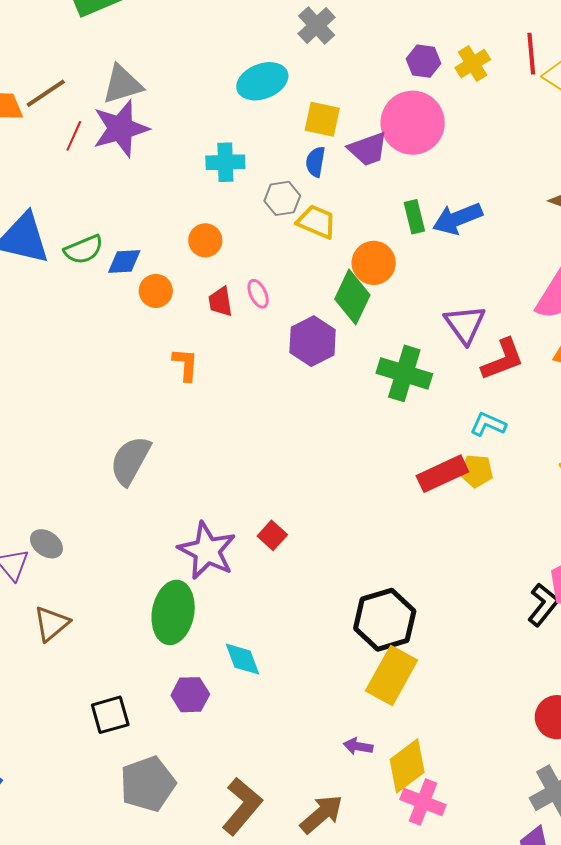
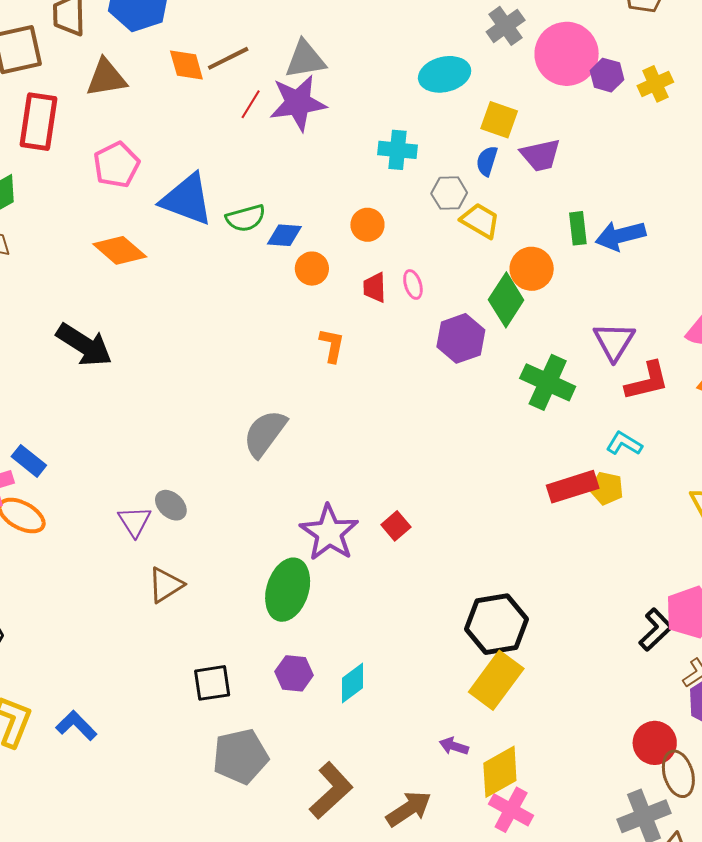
pink circle: (413, 123) -> (567, 54), moved
cyan diamond: (243, 659) -> (352, 683), moved, turned 66

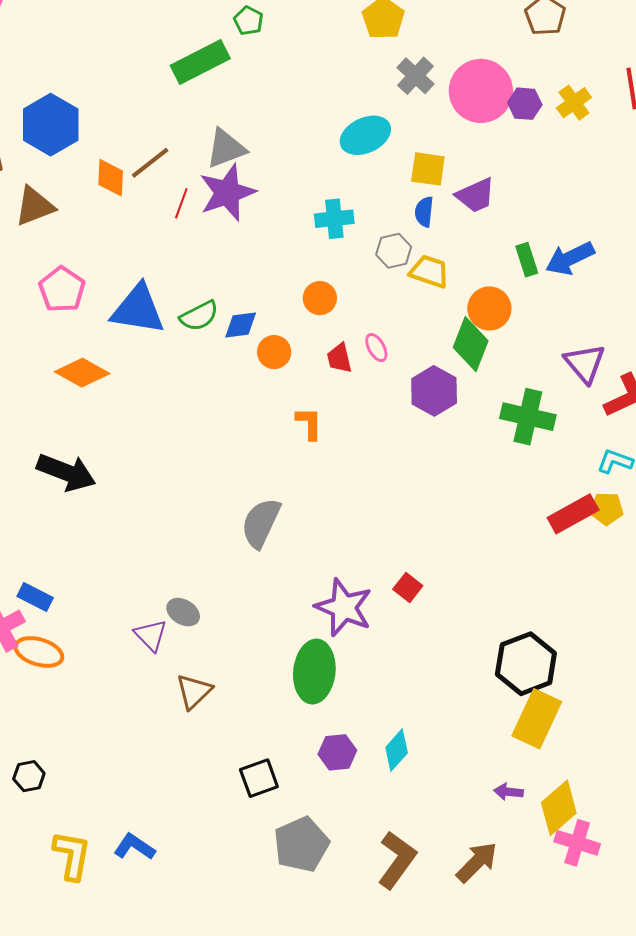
orange diamond: (186, 65) -> (111, 178), turned 30

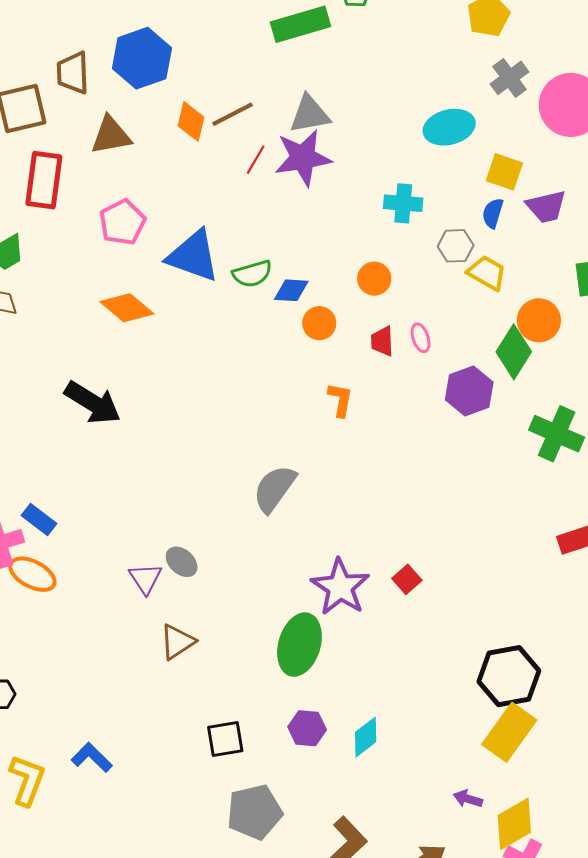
blue L-shape: (134, 847) -> (92, 757), moved

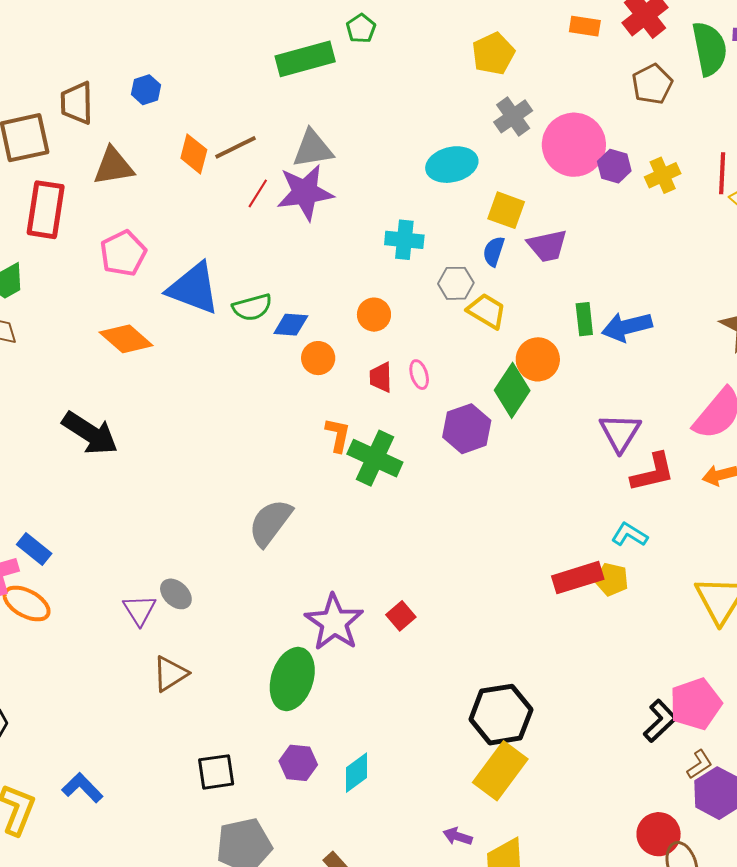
blue hexagon: (142, 58) -> (146, 90), size x0.5
green cross: (557, 434) -> (375, 458), moved

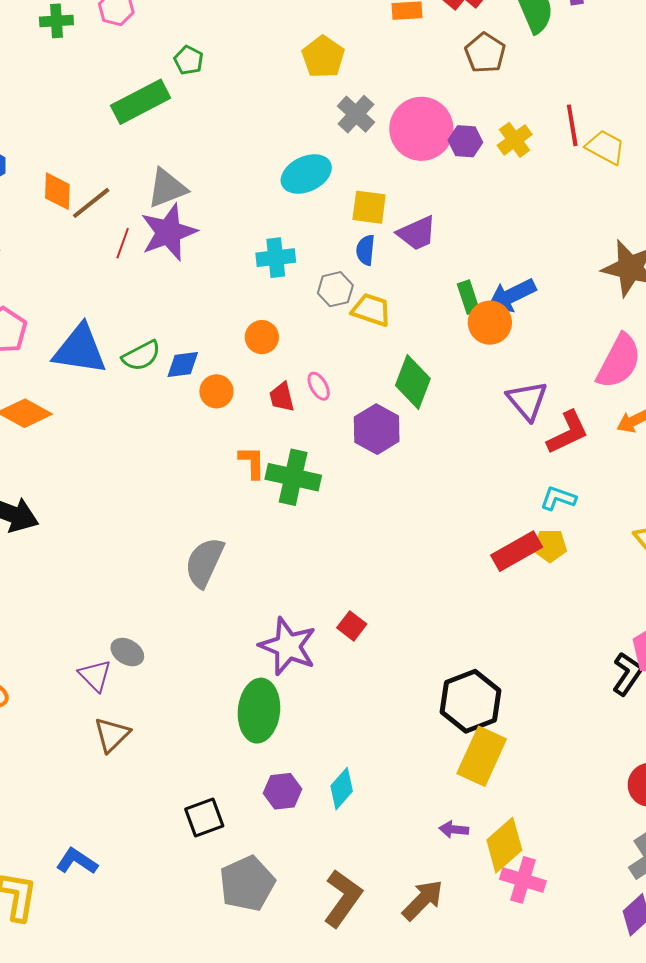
orange diamond: (194, 154) -> (57, 191), moved
orange circle: (538, 359) -> (490, 323), moved
brown triangle: (170, 674) -> (112, 735), moved

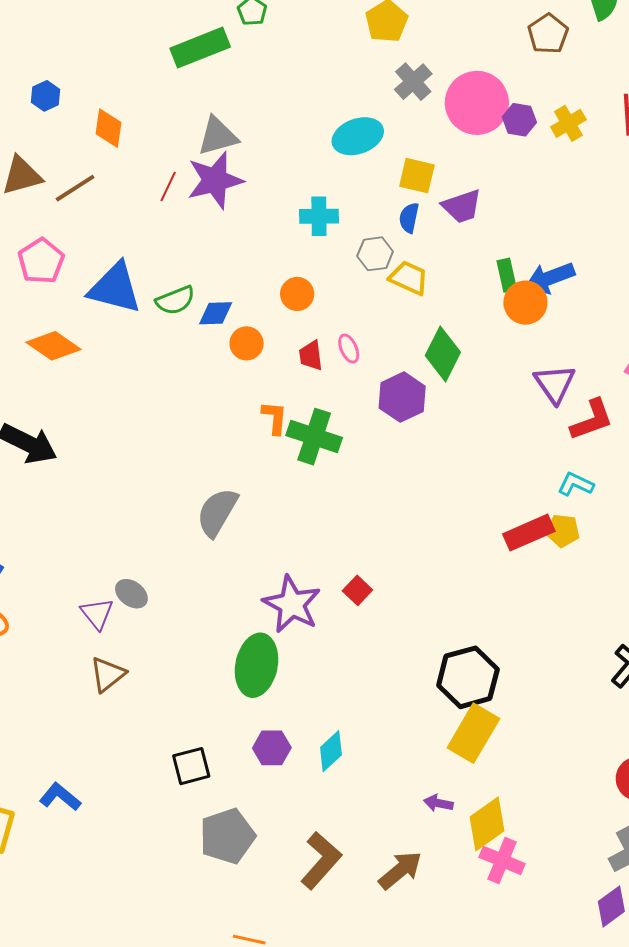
brown line: (91, 203) -> (75, 188), moved

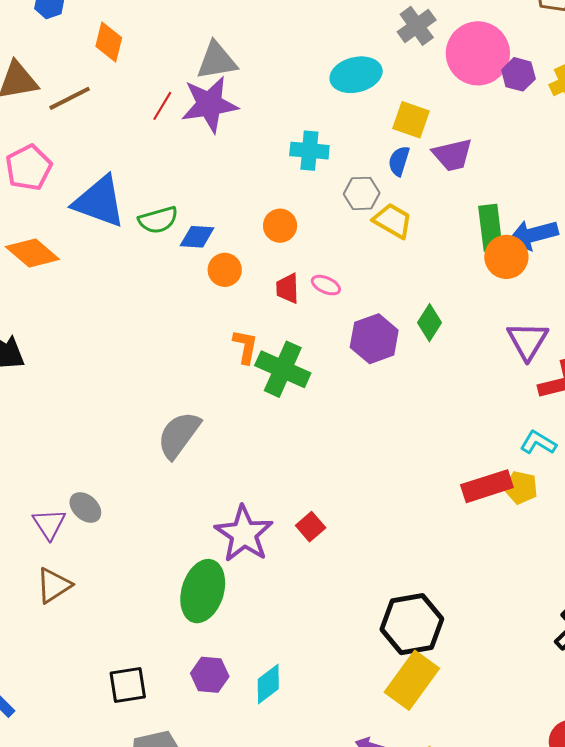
green rectangle: (507, 275) -> (490, 228), size x1.4
pink ellipse: (349, 349) -> (326, 285), turned -48
green diamond: (443, 354) -> (429, 323), moved, size x0.7

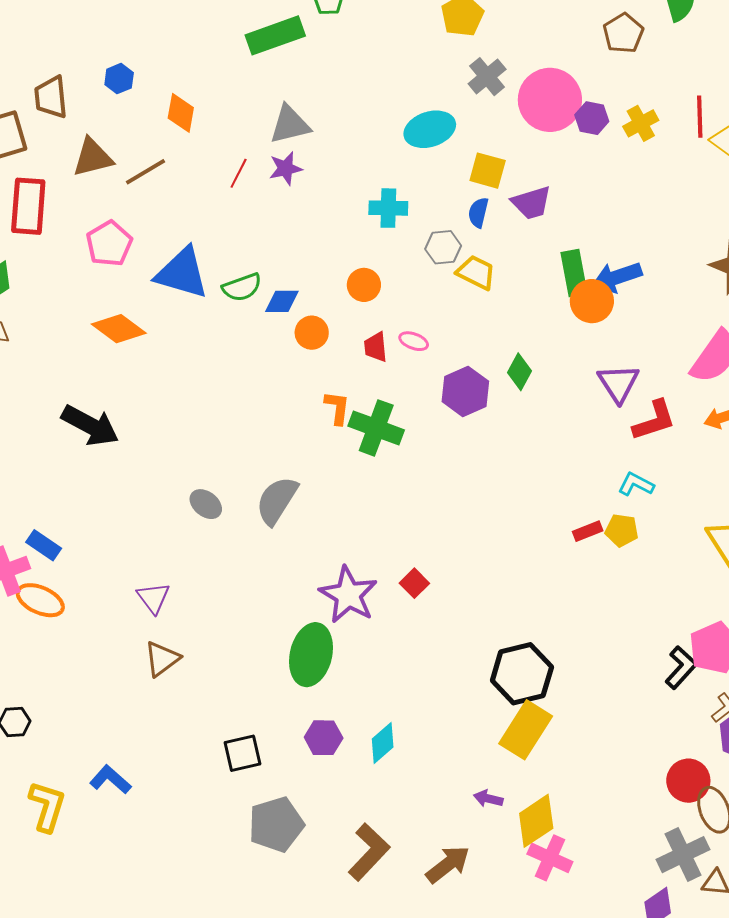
purple star: (210, 104) -> (286, 168), size x0.6
red rectangle: (487, 486) -> (588, 531), size x0.6
gray ellipse: (85, 507) -> (206, 504), moved

